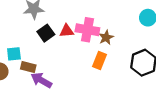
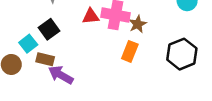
black square: (46, 33) -> (49, 29), moved
cyan square: (14, 54) -> (28, 44), turned -32

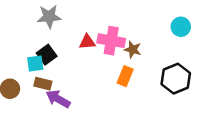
brown star: (138, 24) -> (133, 50), turned -30
cyan square: (28, 44) -> (35, 63), moved, turned 30

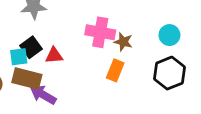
cyan circle: (181, 27) -> (169, 35), moved
red triangle: (87, 42) -> (54, 55), moved
brown rectangle: (43, 84) -> (27, 79), size x1.5

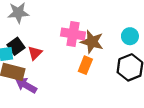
brown star: (123, 42) -> (92, 42), size x1.5
red triangle: (54, 55) -> (35, 53), turned -40

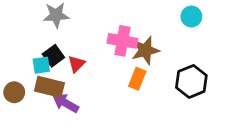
cyan circle: (130, 36) -> (191, 17), moved
brown star: (92, 42) -> (145, 50), turned -30

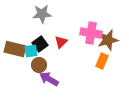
red triangle: (76, 64) -> (61, 42), moved
brown rectangle: (49, 87) -> (15, 49), moved
brown circle: (14, 92) -> (39, 65), moved

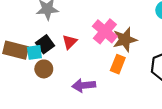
pink cross: (91, 33) -> (105, 31), turned 30
purple arrow: (49, 79) -> (84, 85), moved, turned -36

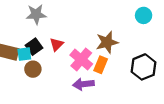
pink cross: (105, 31) -> (81, 59), moved
purple arrow: (84, 85) -> (83, 84), moved

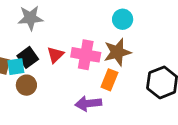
cyan circle: (144, 15) -> (123, 19), moved
pink cross: (81, 59) -> (86, 55), moved, turned -30

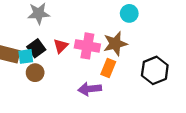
cyan circle: (123, 19) -> (129, 13), moved

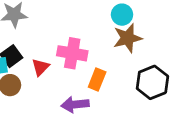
brown star: (115, 44) -> (128, 38), moved
red triangle: (61, 46) -> (40, 67), moved

